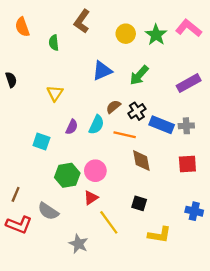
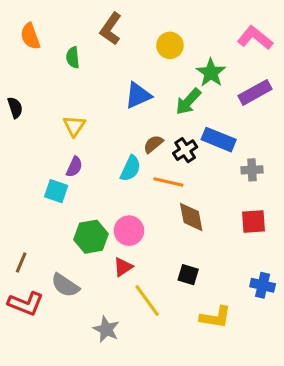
green star: (156, 35) -> (211, 73), moved
purple rectangle: (189, 83) -> (255, 92), moved
blue rectangle: (162, 125) -> (219, 140), moved
purple semicircle: (72, 127) -> (74, 167), moved

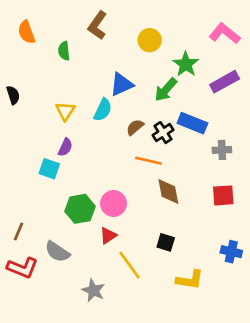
cyan semicircle: (130, 168) -> (103, 110), moved

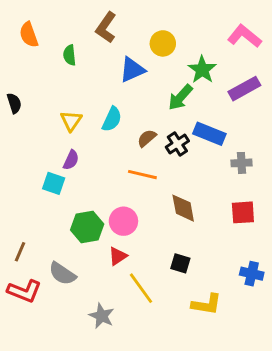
blue triangle: (122, 84) -> (132, 70), moved
orange line: (148, 161) -> (142, 175), moved

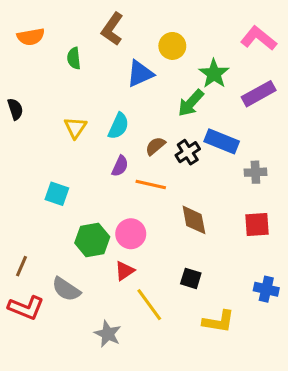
orange semicircle: (29, 35) -> (31, 37), turned -80
purple semicircle: (71, 160) -> (120, 166), moved

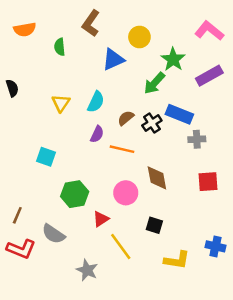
gray cross: (255, 172) -> (197, 139), moved
pink circle: (131, 234) -> (126, 193), moved
blue cross: (266, 289) -> (216, 246), moved

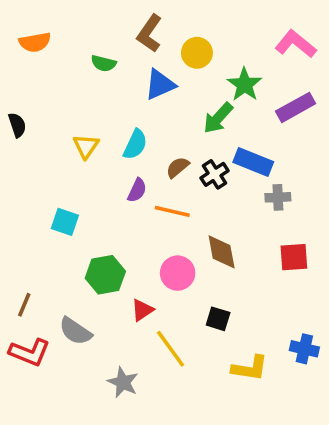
brown L-shape: (91, 23) -> (149, 33), moved
green semicircle: (60, 47) -> (104, 63), moved, turned -70

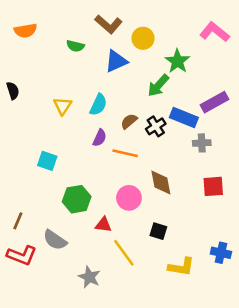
brown L-shape: (149, 33) -> (109, 24), turned -84
purple rectangle: (296, 107) -> (215, 102), moved
red triangle: (142, 310) -> (103, 225), turned 42

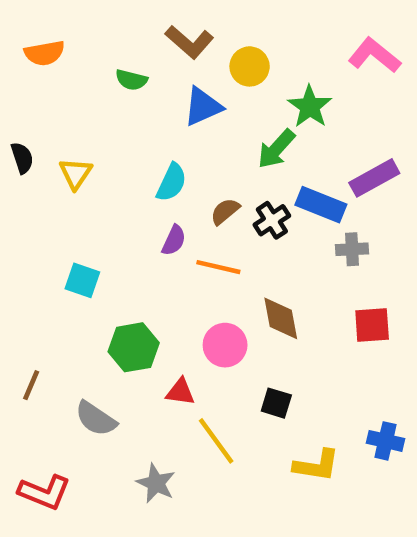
yellow triangle: (63, 106) -> (76, 173), moved
red L-shape: (22, 255) -> (44, 492), moved

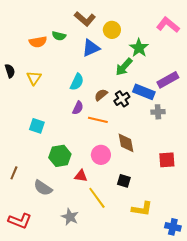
orange semicircle: (44, 53) -> (38, 42), moved
red square: (372, 325) -> (167, 160), moved
blue cross: (385, 441) -> (173, 227), moved

